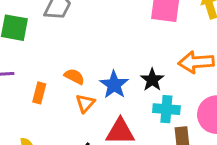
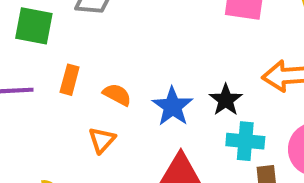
orange rectangle: (39, 93) -> (70, 80), moved
orange triangle: (85, 103) -> (102, 140), moved

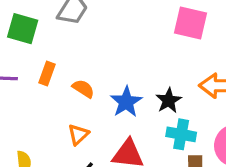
orange triangle: (102, 140) -> (78, 134), moved

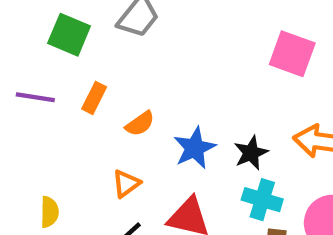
orange semicircle: (83, 89) -> (140, 124), turned 105

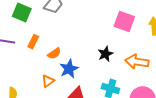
blue star: (195, 148) -> (69, 69), moved
black star: (251, 153) -> (105, 54), moved

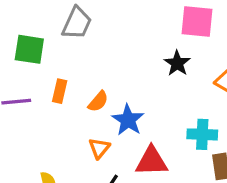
black star: (105, 54) -> (177, 63), moved

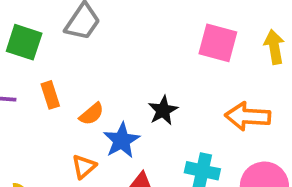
black star: (177, 63) -> (163, 110), moved
orange rectangle: (60, 91) -> (50, 95), turned -40

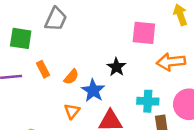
pink square: (218, 43) -> (144, 33), moved

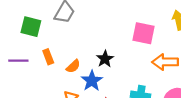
black star: (116, 67) -> (105, 59), moved

